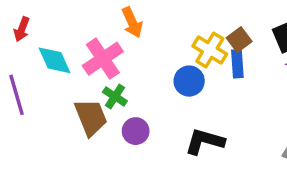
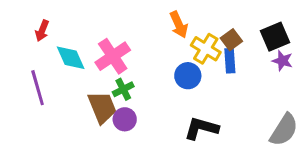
orange arrow: (132, 22) -> (179, 25), moved
green cross: (115, 97) -> (123, 89), turned 30
purple circle: (136, 131) -> (125, 119), moved

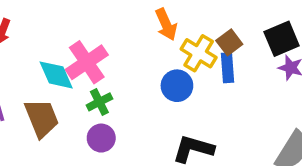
cyan diamond: (71, 58) -> (56, 75), moved
brown trapezoid: (102, 107) -> (42, 118), moved

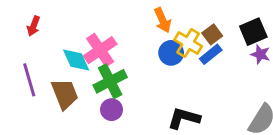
blue rectangle: (227, 68) -> (211, 54), turned 55
blue circle: (177, 86) -> (171, 53), moved
green cross: (99, 102) -> (110, 81), size x1.6

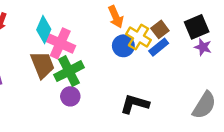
pink cross: (100, 50) -> (60, 43), turned -32
cyan diamond: (76, 60) -> (44, 29), moved, turned 48
brown trapezoid: (65, 94) -> (42, 65), moved

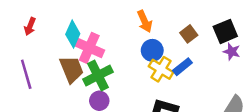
yellow cross: (139, 37) -> (161, 69), moved
blue rectangle: (159, 47) -> (182, 67), moved

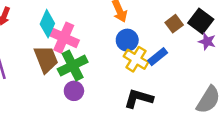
black square: (225, 31) -> (201, 21), turned -30
brown square: (189, 34) -> (174, 24), moved

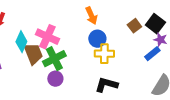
cyan diamond: (47, 24) -> (21, 42), moved
blue rectangle: (158, 57) -> (152, 54), moved
yellow cross: (136, 59) -> (104, 54), turned -30

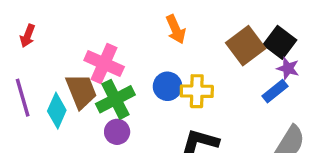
brown square: (134, 26) -> (246, 46), size x1.6
blue circle: (97, 39) -> (168, 86), moved
cyan diamond: (21, 42) -> (57, 111), moved

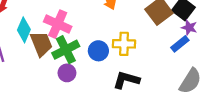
blue circle: (168, 86) -> (98, 51), moved
cyan diamond: (57, 111) -> (24, 30), moved

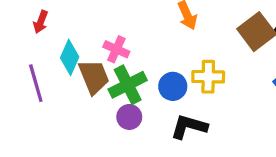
pink cross: (58, 24) -> (116, 49), size x0.7
black L-shape: (126, 80) -> (189, 127), moved

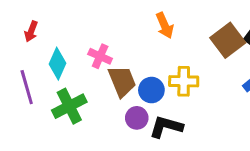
brown trapezoid: (94, 77) -> (122, 81), moved
green cross: (128, 85) -> (69, 106), moved
purple circle: (129, 117) -> (137, 118), moved

